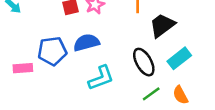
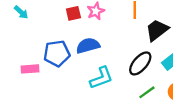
black ellipse: (144, 62) -> (140, 63), turned 70

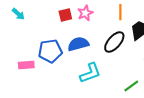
black ellipse: (140, 63) -> (114, 42), moved

